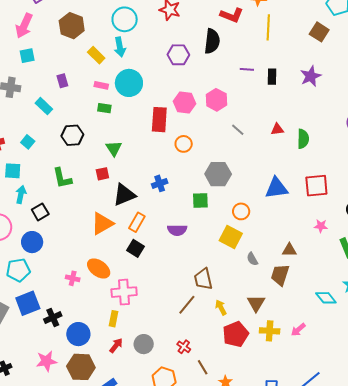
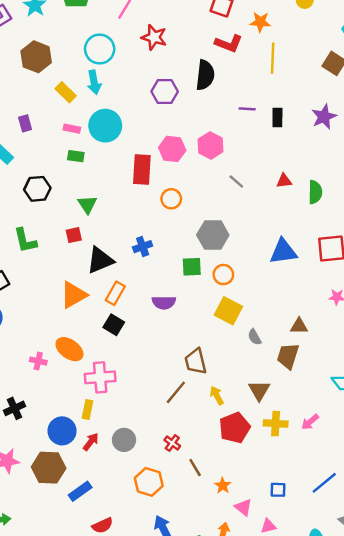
orange circle: (241, 211) -> (223, 275), moved
blue circle: (78, 334) -> (62, 431), moved

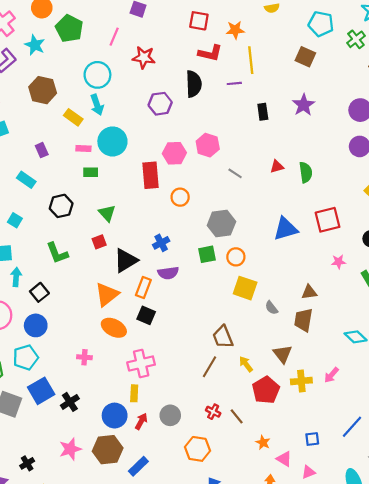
purple line: (247, 109) -> (234, 83), moved
purple semicircle: (164, 303) -> (168, 273), moved
orange ellipse: (69, 349) -> (114, 328), moved
brown line: (195, 468) -> (237, 416), moved

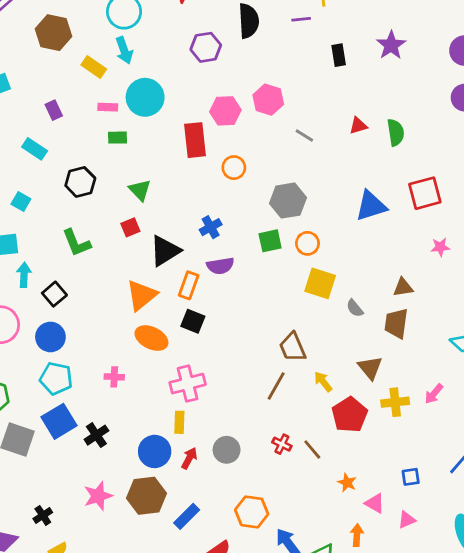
cyan pentagon: (26, 357) -> (56, 378), moved, turned 30
orange hexagon: (198, 449) -> (252, 512), moved

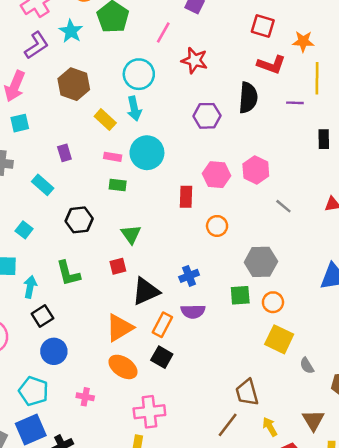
red rectangle: (195, 140) -> (186, 197), size x0.7
cyan arrow: (24, 275) -> (30, 287), moved
blue circle: (50, 337) -> (54, 351), moved

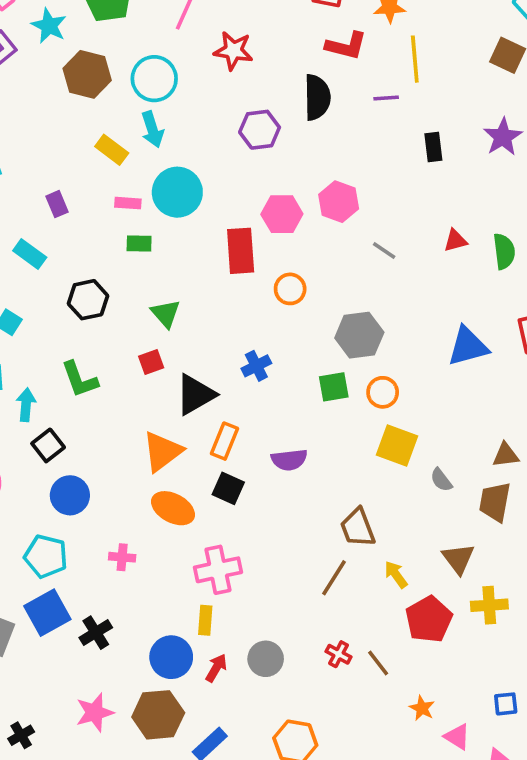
brown hexagon: (74, 84) -> (87, 74), moved
red rectangle: (186, 197) -> (241, 251), size x1.4
purple semicircle: (193, 311) -> (289, 460), moved

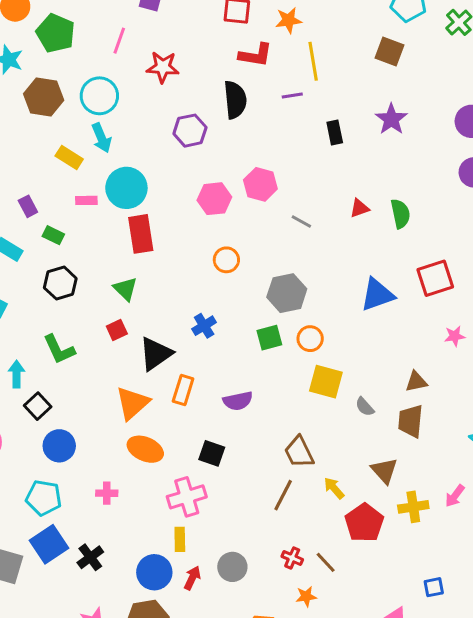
green rectangle: (139, 243) -> (53, 235), moved, turned 30
red rectangle: (241, 251) -> (141, 234), moved
black square: (228, 488) -> (212, 453), moved
orange star: (422, 708) -> (306, 596), moved, turned -30

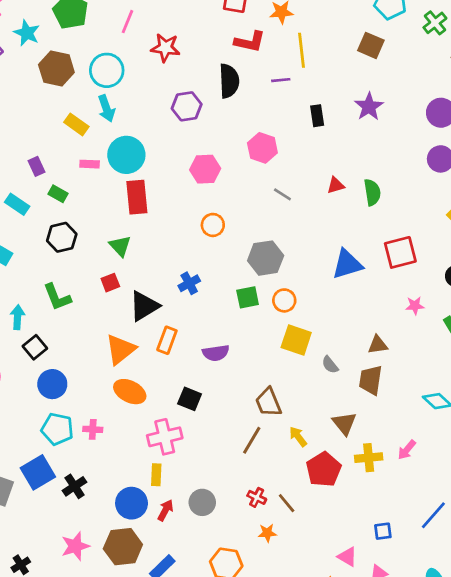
pink hexagon: (260, 184) -> (262, 148), moved
cyan pentagon: (44, 498) -> (57, 429), moved

